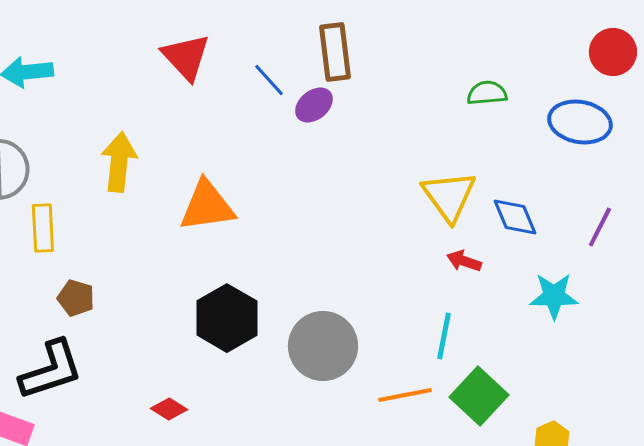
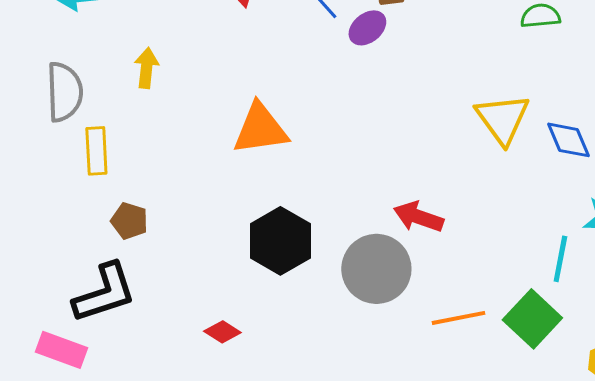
yellow arrow: (119, 162) -> (146, 68), moved, size x0.7
red arrow: (464, 261) -> (418, 217), moved, size x1.4
cyan line: (444, 336) -> (560, 259), moved

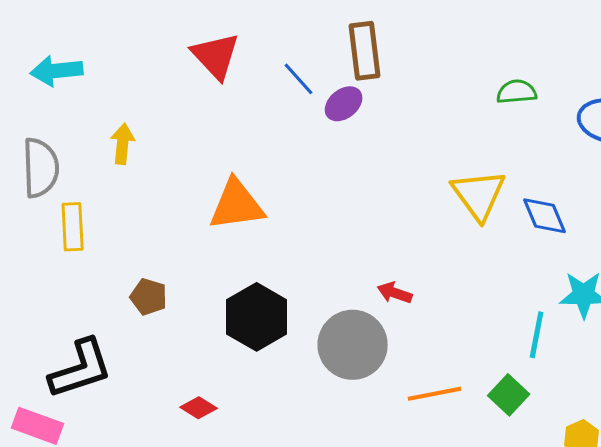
red arrow: (418, 217) -> (395, 293), size x0.7
brown pentagon: (129, 221) -> (149, 297), moved
green square: (532, 319) -> (509, 395), size x0.7

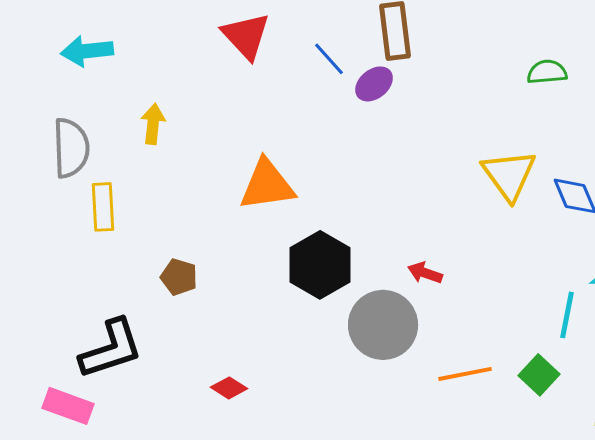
black hexagon: (257, 317) -> (320, 265), moved

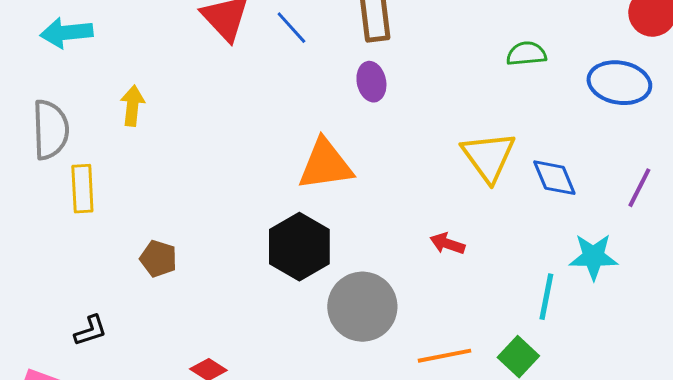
blue line: (329, 59) -> (291, 28), moved
purple ellipse: (374, 84) -> (371, 82), moved, turned -63
orange triangle: (267, 185) -> (325, 165), moved
red arrow: (425, 273) -> (447, 244), moved
black L-shape: (111, 349) -> (90, 331), size x0.5

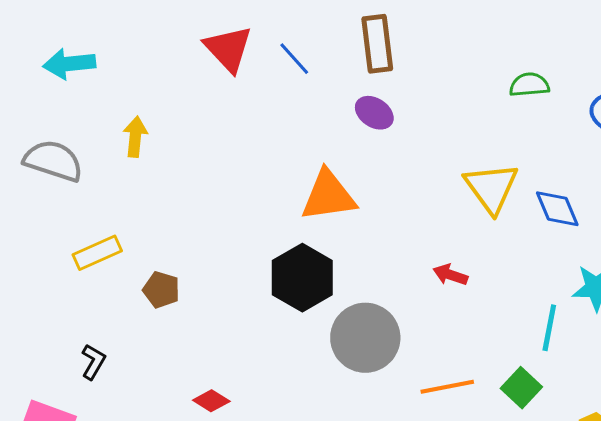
purple ellipse: (371, 82) -> (374, 113), turned -45
gray semicircle: (50, 130) -> (53, 161), turned -70
yellow rectangle: (82, 189) -> (97, 253), moved, turned 69
black L-shape: (90, 331) -> (93, 362), turned -42

